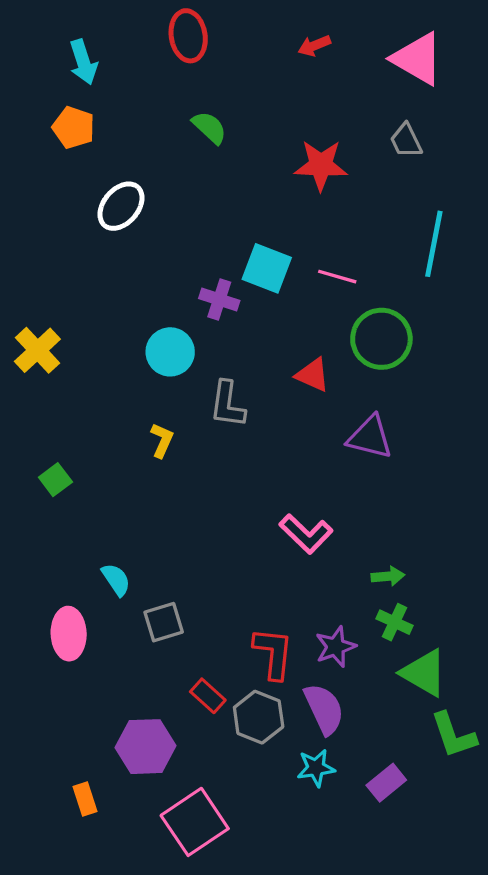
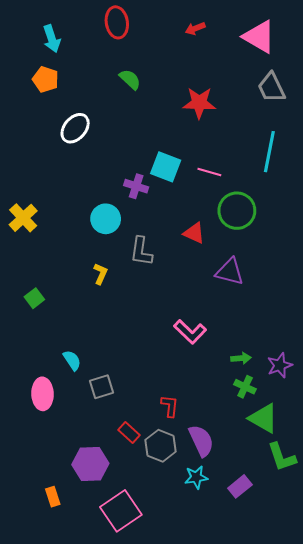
gray trapezoid: (406, 141) -> (271, 88), moved, size x1.4
purple star: (336, 647) -> (280, 365), moved
red L-shape: (273, 653) -> (170, 406), size x0.7

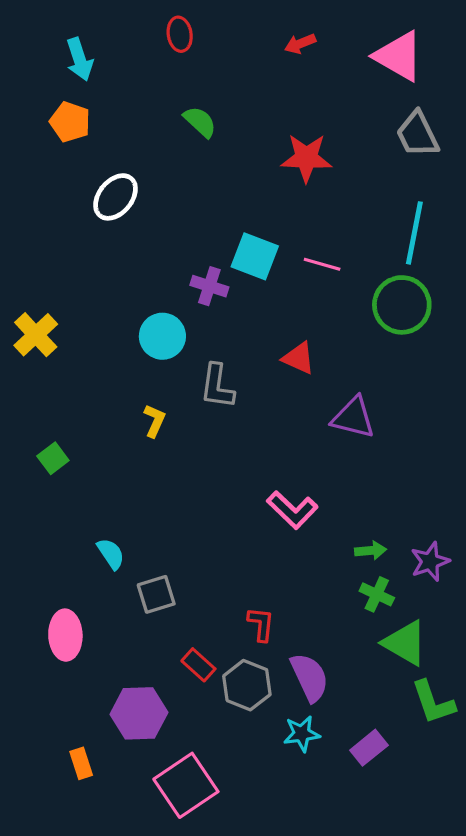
red ellipse: (117, 22) -> (180, 34), size x0.7
green circle: (237, 211) -> (402, 305), moved
pink ellipse: (43, 394) -> (65, 635), moved

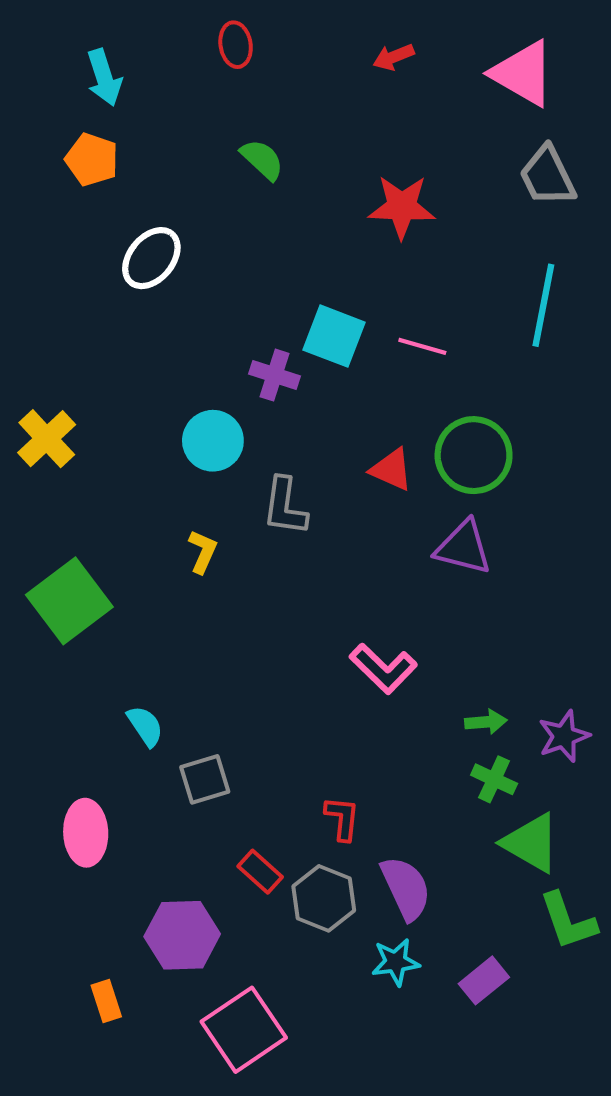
green circle: (402, 305) -> (474, 455), moved
green square: (53, 458) -> (69, 601), size x2.0

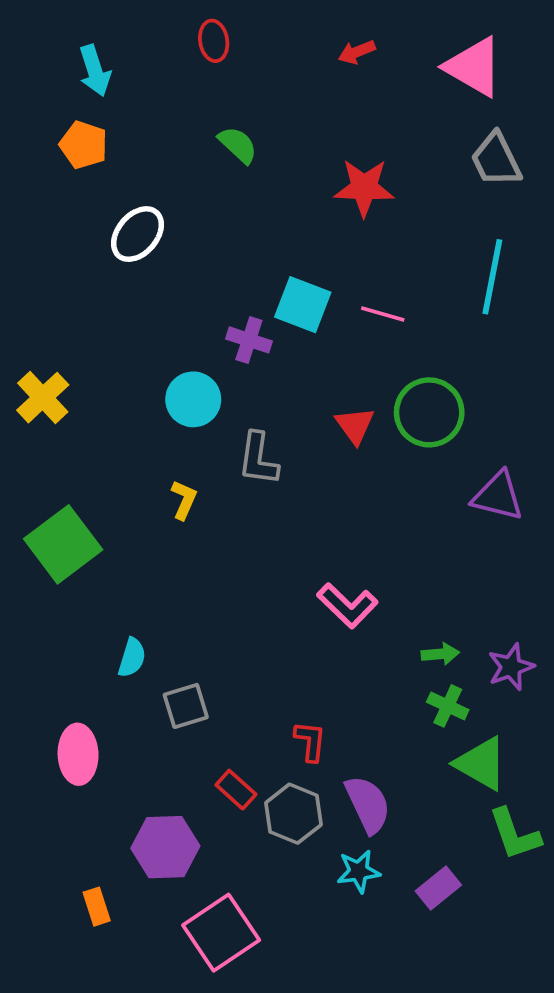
red triangle: (391, 469) -> (355, 425), turned 30
purple triangle: (463, 547) -> (498, 496), moved
cyan semicircle: (145, 726) -> (132, 658), turned 51

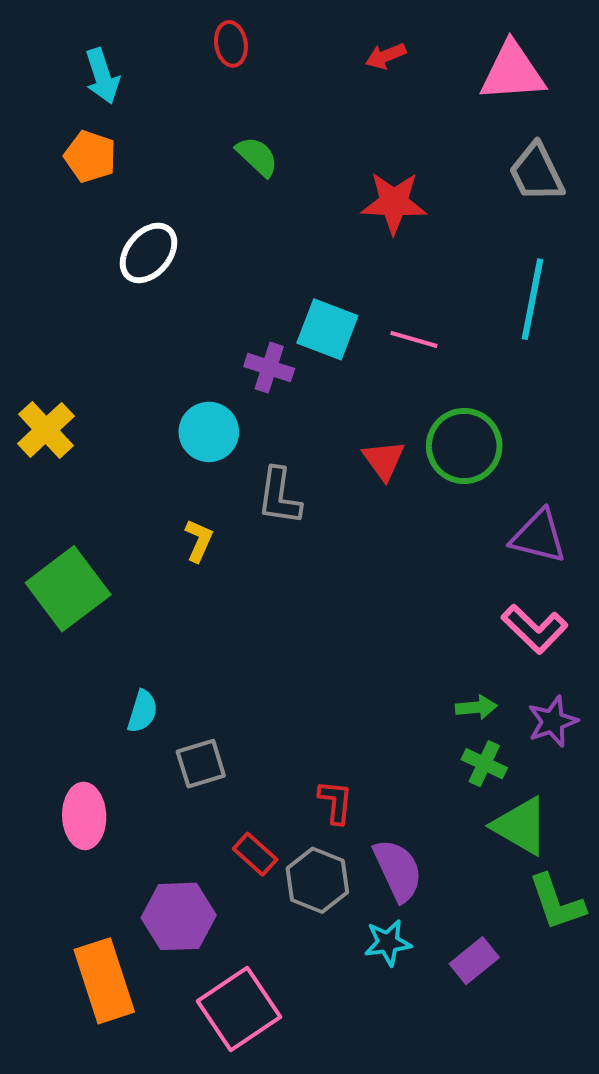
pink triangle: (474, 67) -> (512, 72), turned -34
pink L-shape: (347, 606) -> (535, 629), moved
orange rectangle: (97, 907) -> (104, 981), size x2.0

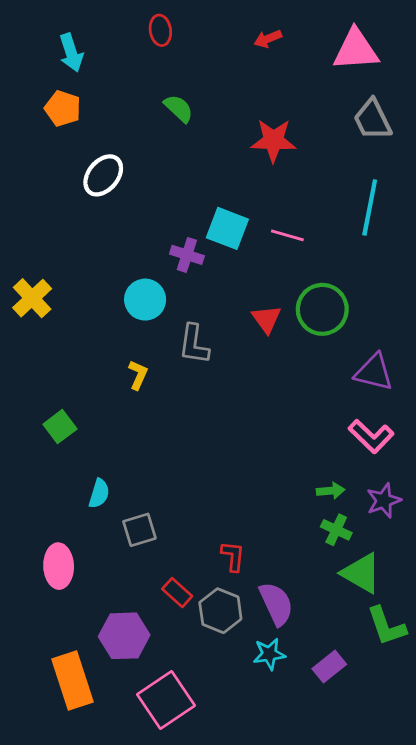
green square: (68, 589) -> (60, 427), moved, size x0.6

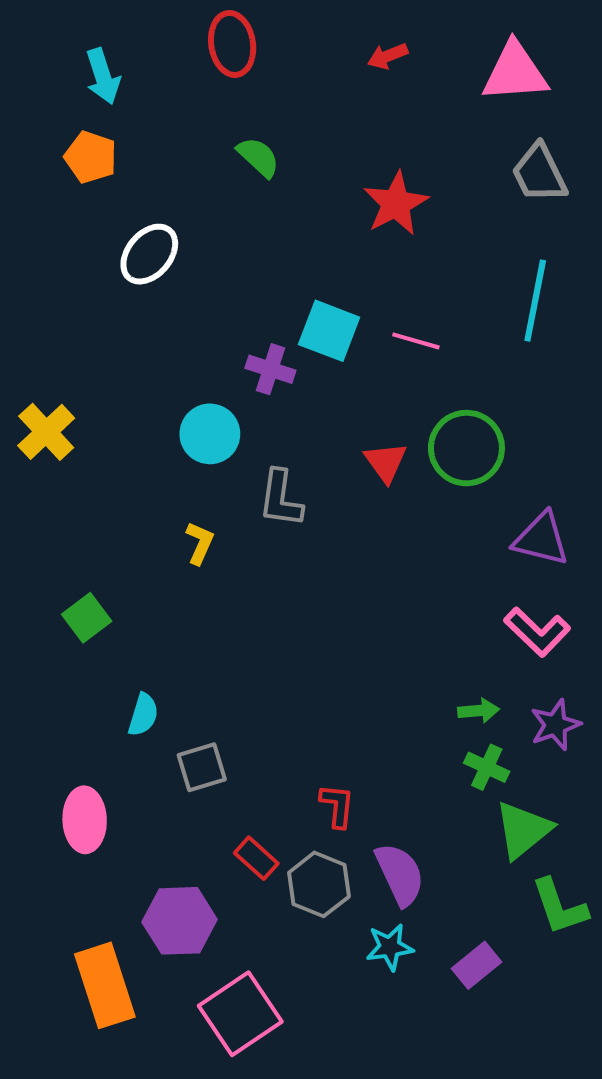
red ellipse: (160, 30) -> (232, 44), size x1.4
red star: (273, 141) -> (396, 204), turned -30
green triangle: (361, 573) -> (523, 830), turned 51

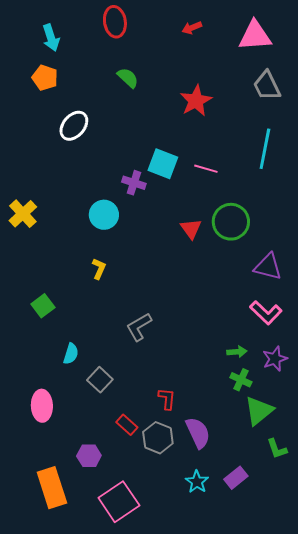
gray L-shape: (281, 499) -> (139, 327), moved, turned 52
gray square: (202, 767) -> (100, 380), turned -30
green L-shape: (559, 907) -> (277, 449), size x0.7
purple hexagon: (180, 921) -> (89, 456), size x0.7
cyan star: (390, 947) -> (197, 482), moved, turned -30

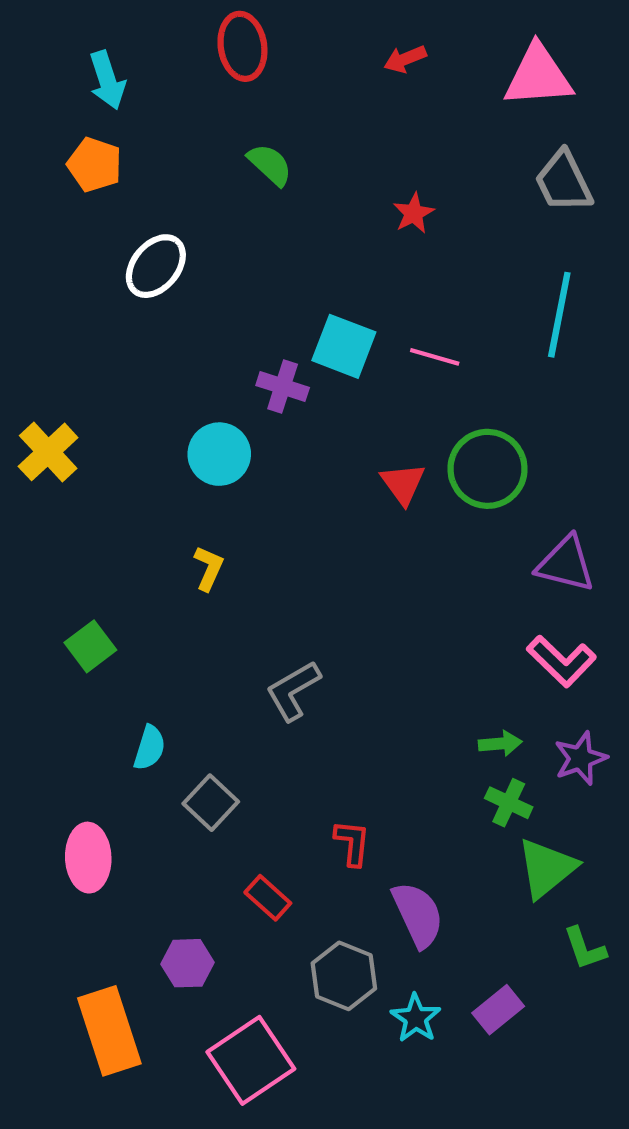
red star: (196, 101) -> (414, 213), size x0.6
gray hexagon: (158, 438) -> (344, 976), moved

